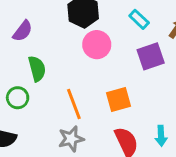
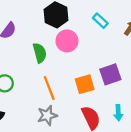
purple square: (151, 56) -> (110, 74), moved
green semicircle: (37, 69) -> (40, 53), moved

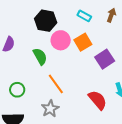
orange square: (85, 84) -> (83, 42), moved
gray star: (47, 115) -> (50, 109), moved

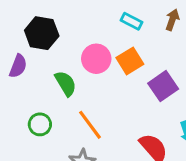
black hexagon: (46, 21) -> (42, 33), moved
green circle: (17, 90) -> (40, 124), moved

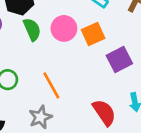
green semicircle: (66, 83) -> (32, 29), moved

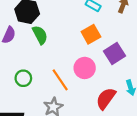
pink circle: (64, 28) -> (85, 68), moved
red semicircle: (104, 113) -> (106, 99), turned -105

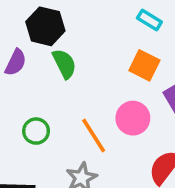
orange square: (91, 34) -> (144, 65), turned -36

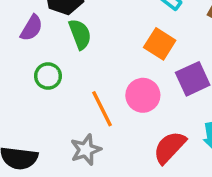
green circle: (36, 131) -> (48, 76), moved

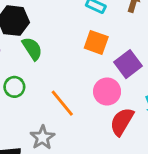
pink circle: (143, 95) -> (107, 92), moved
gray star: (86, 150) -> (42, 137), moved

